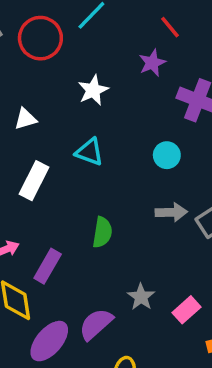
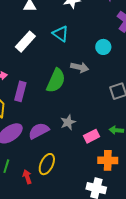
gray arrow: (171, 212) -> (80, 67), moved
green semicircle: (102, 232) -> (56, 81), size x1.4
purple rectangle: (48, 266) -> (20, 91), turned -30

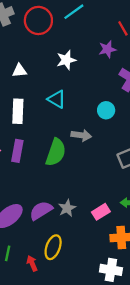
white rectangle: (25, 42) -> (18, 111), turned -35
purple rectangle: (20, 91) -> (17, 151), moved
gray star: (68, 122) -> (67, 208), moved

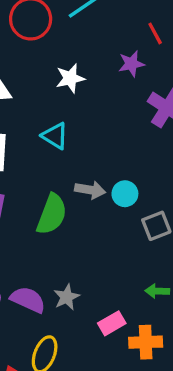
cyan circle: (106, 110) -> (125, 194), moved
purple semicircle: (41, 211) -> (28, 300), turned 55
pink rectangle: (101, 212) -> (112, 323), moved

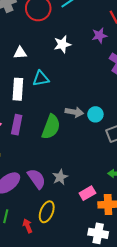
cyan triangle: (55, 136) -> (41, 78), moved, turned -42
purple semicircle: (28, 300) -> (37, 179), turned 30

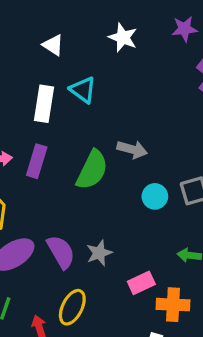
white star: (62, 44) -> (123, 38), turned 30
white triangle: (20, 53) -> (53, 45), turned 32
cyan triangle: (41, 78) -> (83, 90), turned 42
cyan circle: (95, 114) -> (155, 196), moved

